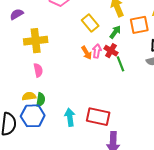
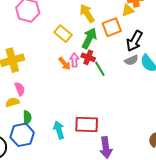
green arrow: (115, 32) -> (89, 38), size x1.5
yellow semicircle: (29, 96) -> (12, 102), moved

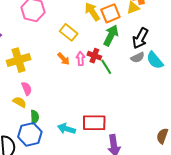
orange square: (112, 27) -> (110, 13), moved
green arrow: (89, 38) -> (111, 35), moved
orange arrow: (65, 64) -> (64, 59), moved
yellow semicircle: (12, 102) -> (20, 102), turned 48
cyan arrow: (59, 130) -> (67, 129), turned -54

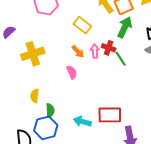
pink semicircle: (27, 89) -> (72, 72), moved
yellow semicircle: (20, 102) -> (35, 96), turned -112

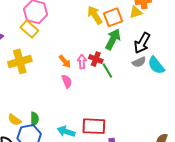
yellow rectangle: (82, 25) -> (29, 29), moved
pink semicircle: (72, 72) -> (67, 81), moved
yellow semicircle: (35, 96) -> (14, 120), moved, turned -64

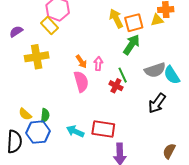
black arrow: (142, 43) -> (157, 103), moved
red cross: (96, 59) -> (116, 86), moved
gray semicircle: (139, 62) -> (155, 70), size x1.5
pink semicircle: (67, 81) -> (81, 82), size x1.5

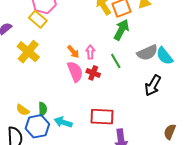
yellow cross: (37, 57) -> (28, 52), turned -35
red cross: (116, 86) -> (93, 73), moved
cyan arrow: (75, 131) -> (63, 122), moved

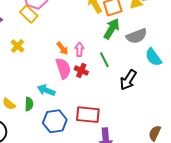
yellow cross: (28, 52) -> (17, 46), size x0.6
gray semicircle: (147, 53) -> (137, 36), moved
black arrow: (153, 85) -> (128, 80), moved
cyan arrow: (63, 122) -> (46, 90), moved
blue hexagon: (37, 126) -> (55, 121), moved

